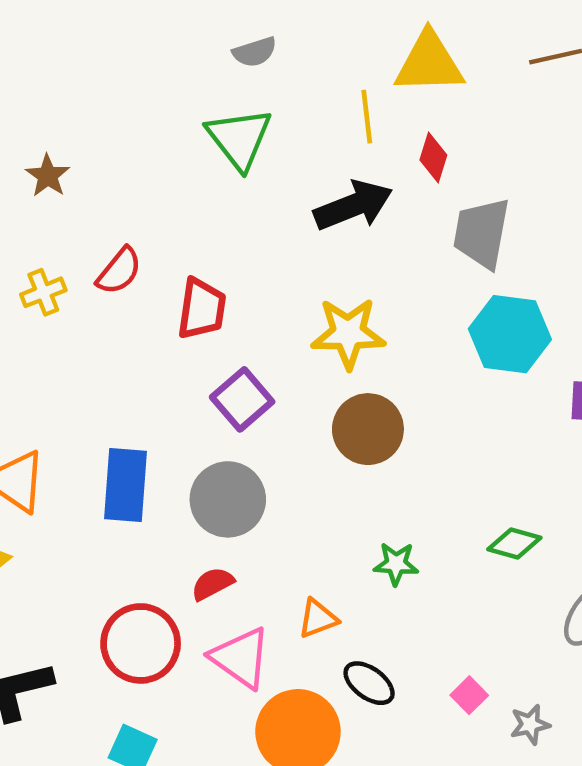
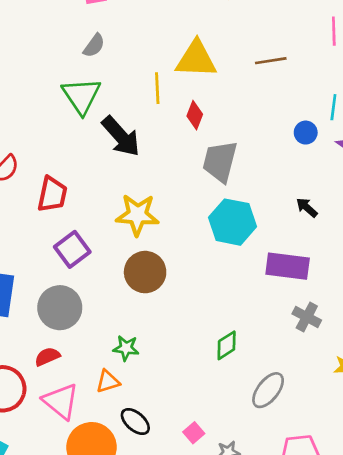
gray semicircle: (255, 52) -> (94, 46), turned -40
black arrow: (353, 205) -> (121, 136), moved, turned 66
green diamond: (514, 543) -> (227, 345), turned -52
green star: (396, 564) -> (126, 348), moved

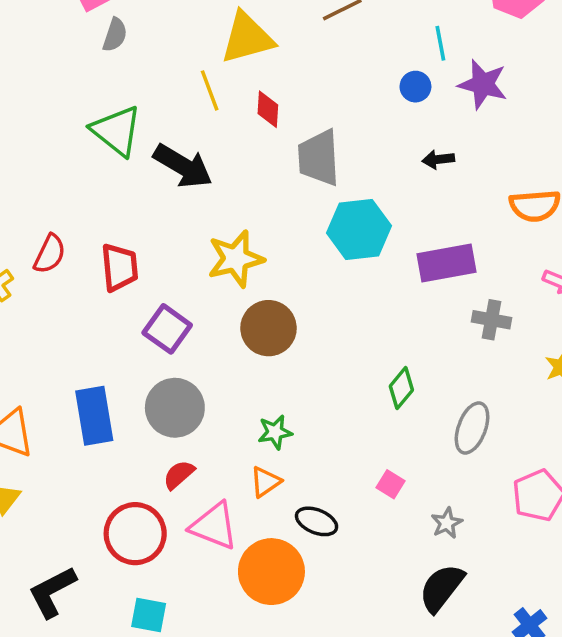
gray semicircle: (94, 46) -> (115, 35), moved
black arrow: (307, 207) -> (438, 159), moved, turned -30
pink square: (194, 433) -> (391, 484), moved

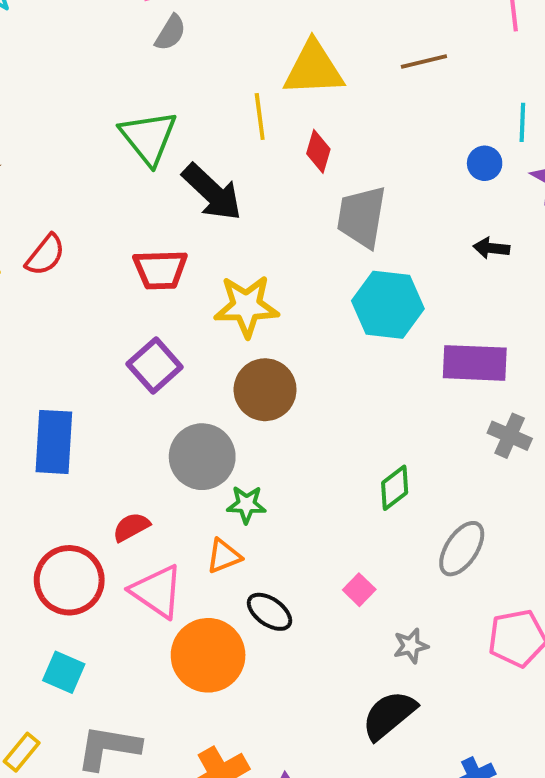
red trapezoid: (120, 267) -> (160, 270), moved, turned 81
gray circle: (175, 408) -> (202, 457), moved

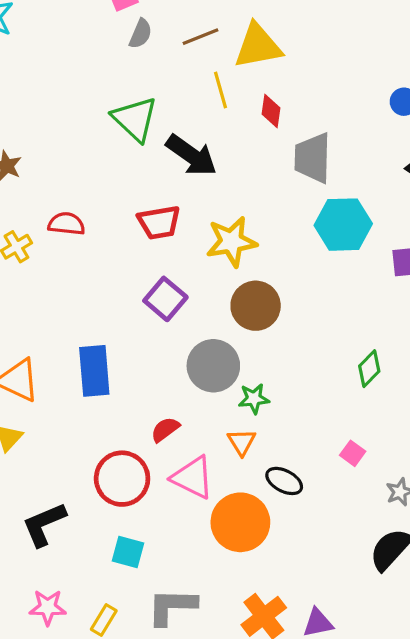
brown line: (424, 62) -> (200, 37), moved
red semicircle: (45, 255) -> (66, 224), turned -114
orange triangle: (224, 556) -> (242, 442), turned -32

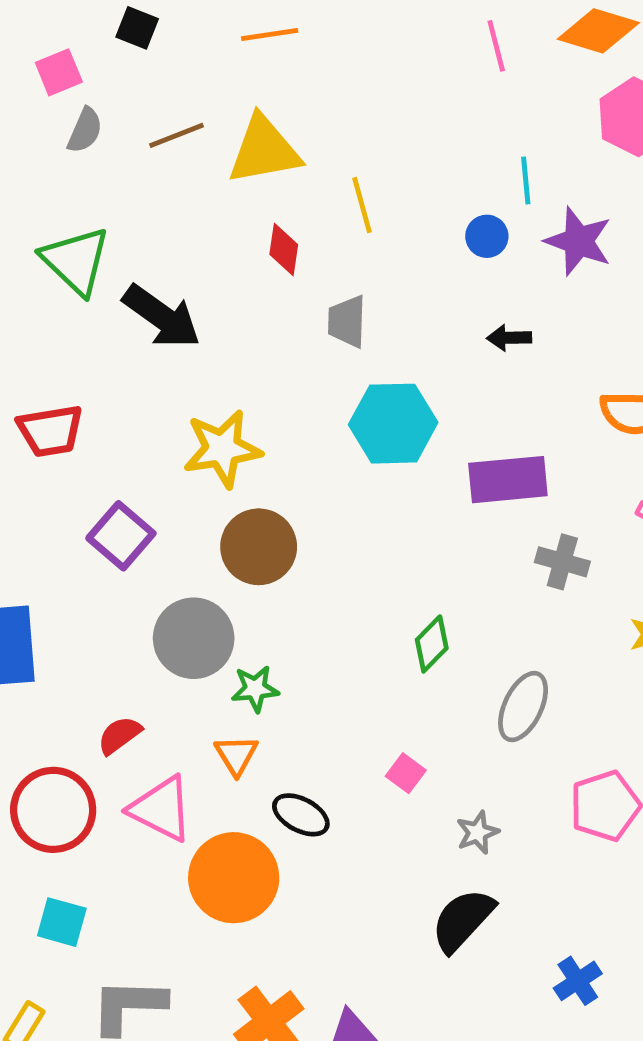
yellow line: (221, 90) -> (362, 205), moved
gray trapezoid: (313, 158) -> (347, 321), size x0.7
red trapezoid: (159, 222) -> (50, 431), moved

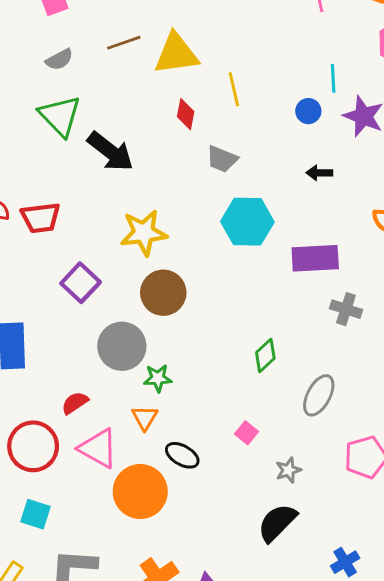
gray semicircle: (85, 130) -> (59, 60), moved, turned 36
gray trapezoid: (347, 321) -> (222, 159), turned -72

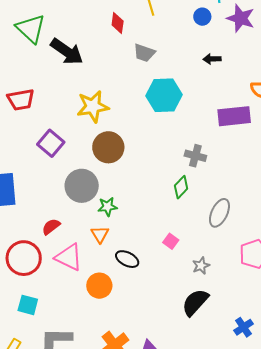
purple rectangle: (315, 258) -> (234, 116), moved
gray cross: (346, 309) -> (195, 156), moved
orange circle: (140, 492) -> (99, 286), size x0.7

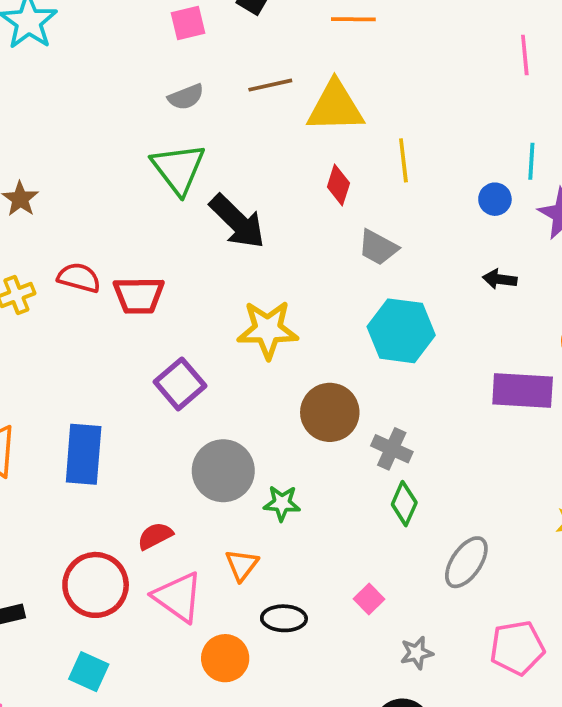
brown circle: (108, 147) -> (330, 412), moved
gray cross: (195, 156) -> (392, 449), moved
green diamond: (181, 187) -> (404, 504), turned -30
green star: (107, 207) -> (282, 503), moved
black ellipse: (127, 259) -> (284, 618), turned -35

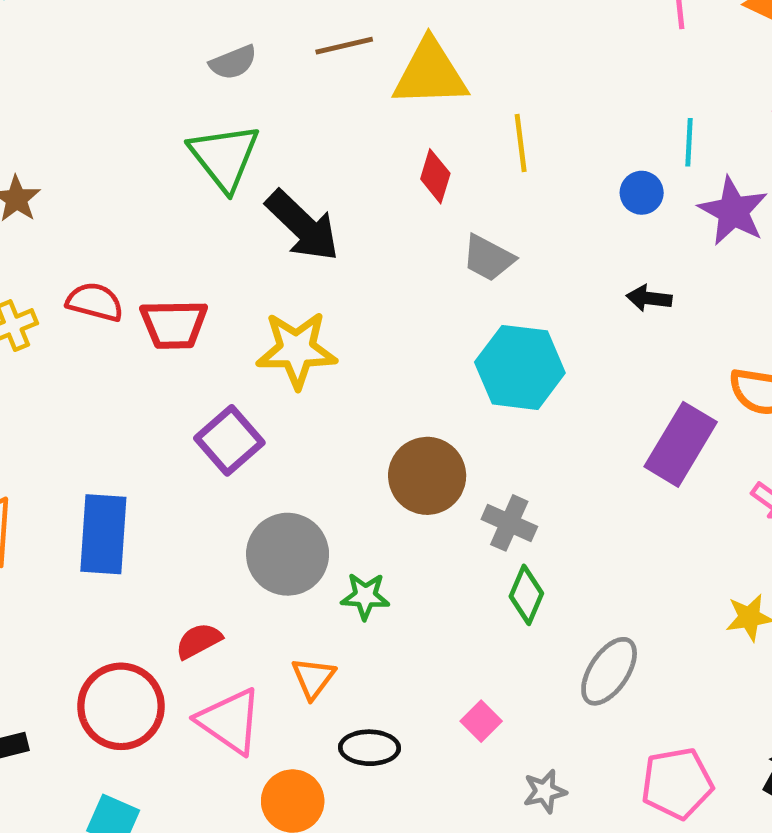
yellow star: (268, 330) -> (297, 350), moved
purple rectangle: (523, 390) -> (681, 444), turned -62

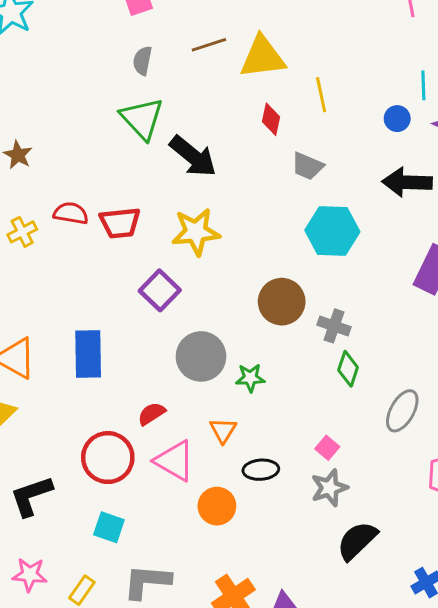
gray semicircle: (233, 62) -> (142, 61), turned 128
black arrow: (649, 298) -> (407, 182), size x1.8
gray star: (545, 791) -> (329, 488), moved, size x1.4

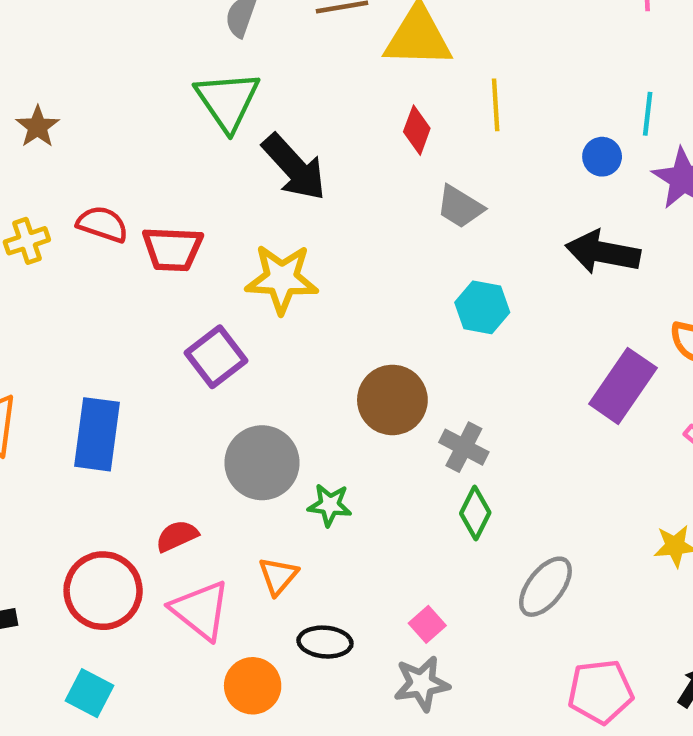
cyan hexagon: (332, 231) -> (482, 307), size x0.7

